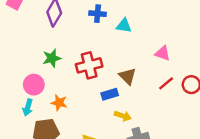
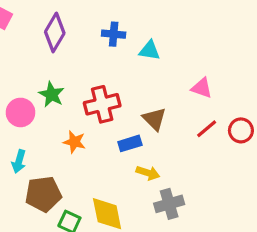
green star: (52, 58) -> (52, 94), turned -30
pink circle: (34, 85) -> (20, 112), moved
orange star: (59, 103) -> (74, 142), moved

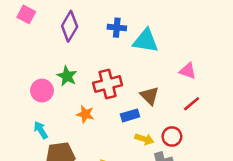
cyan triangle: (149, 50) -> (146, 41), size x1.5
red circle: (241, 130) -> (172, 136), moved
cyan arrow: (19, 161) -> (41, 130), turned 132

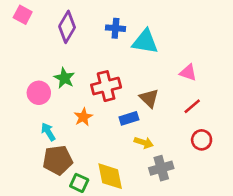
orange star: (85, 114) -> (83, 117), turned 30
cyan arrow: (41, 130) -> (48, 132), moved
red circle: (172, 136) -> (202, 140), moved

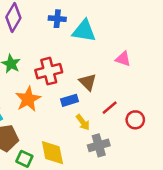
red line: (192, 106) -> (110, 108), moved
orange star: (83, 117) -> (28, 99), size x1.5
yellow arrow: (144, 143) -> (83, 122), turned 35

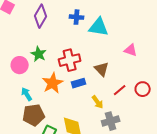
blue rectangle: (69, 100) -> (79, 83), moved
red circle: (135, 120) -> (143, 89), moved

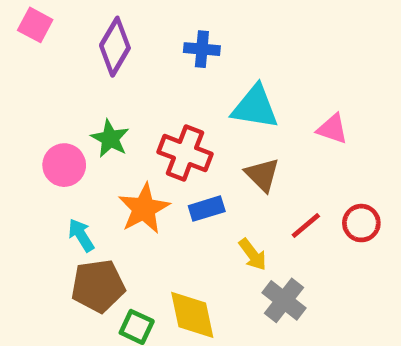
cyan triangle: (99, 27) -> (255, 107), moved
red cross: (70, 60) -> (185, 153), turned 35
gray cross: (111, 121) -> (284, 300), turned -36

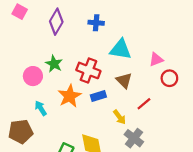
pink triangle: (332, 129) -> (156, 59), turned -40
red circle: (361, 223) -> (169, 78), moved
brown pentagon: (98, 286) -> (21, 132), moved

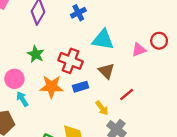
blue cross: (96, 23) -> (78, 13), turned -32
pink circle: (33, 76) -> (14, 79), moved
red circle: (169, 78) -> (159, 41), moved
orange star: (70, 96) -> (51, 87), turned 30

